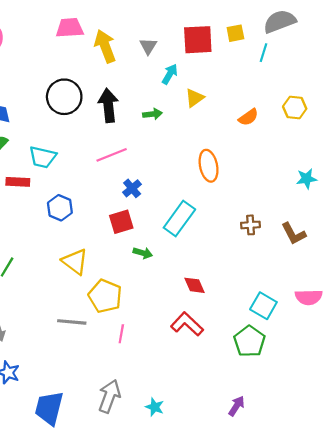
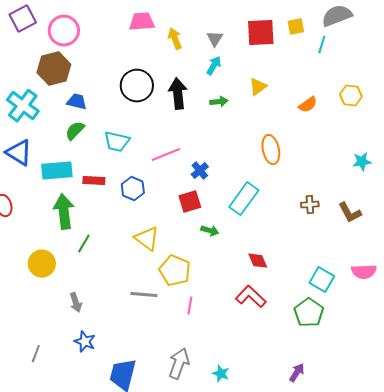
yellow arrow: (105, 46) -> (175, 39), size x0.7
cyan arrow: (170, 74) -> (214, 66), moved
pink line: (112, 155) -> (166, 155), moved
red rectangle: (18, 182) -> (94, 181), moved

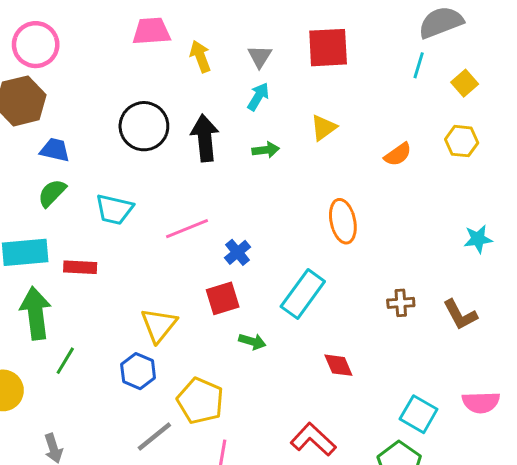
yellow square: (296, 27) -> (465, 83), moved, turned -30
blue hexagon: (133, 189) -> (138, 371), moved
yellow triangle: (147, 239) -> (159, 325), moved, turned 32
red diamond: (258, 261) -> (338, 365), moved
gray line: (144, 295) -> (154, 436), turned -44

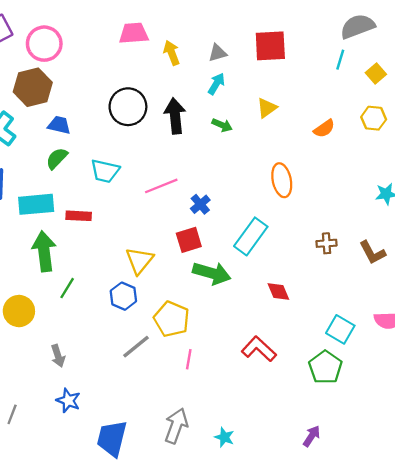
gray triangle: (260, 56) -> (217, 53), turned 42
green arrow: (266, 150) -> (222, 125), turned 30
green arrow: (252, 341) -> (212, 273), size x1.8

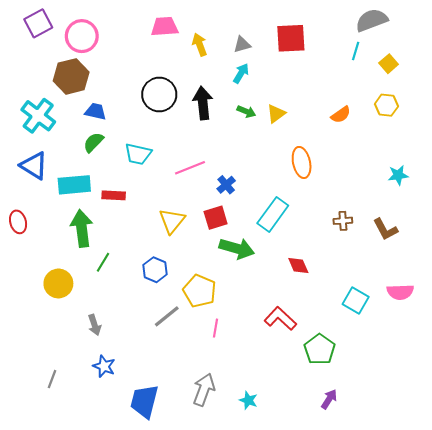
yellow triangle: (267, 108) -> (276, 114), moved
yellow triangle: (139, 261) -> (172, 221), moved
green pentagon: (325, 367) -> (320, 349), moved

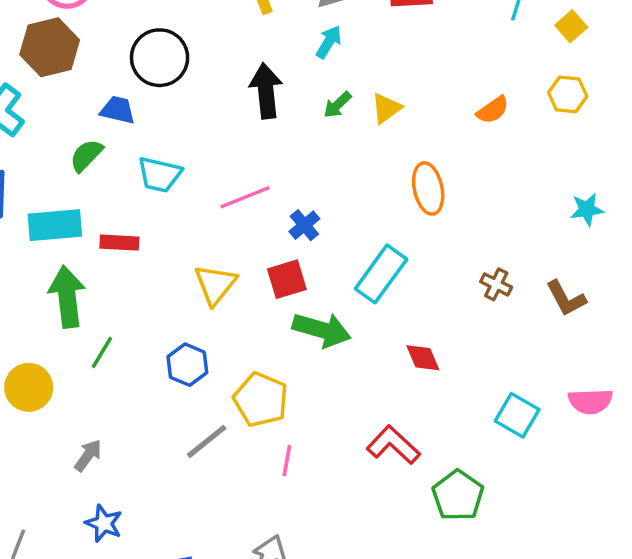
black circle: (159, 95) -> (160, 58), moved
blue trapezoid: (96, 111) -> (118, 110), moved
green arrow: (246, 111) -> (337, 105), turned 114
brown cross: (343, 221) -> (496, 284), turned 30
gray arrow: (94, 325) -> (88, 455), turned -126

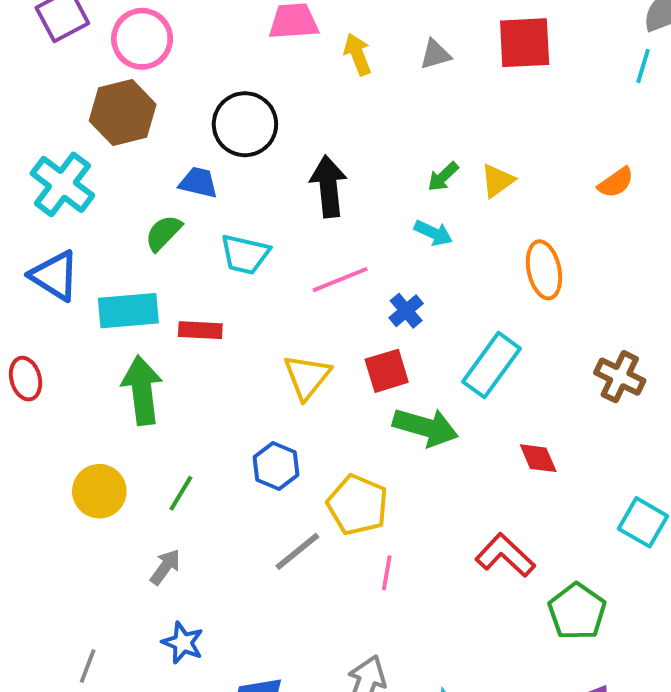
cyan arrow: (329, 42) -> (433, 233), moved, turned 84
black arrow: (266, 91) -> (328, 186), moved
brown cross: (496, 284) -> (620, 377), size x1.4
green line: (102, 352) -> (181, 493), moved

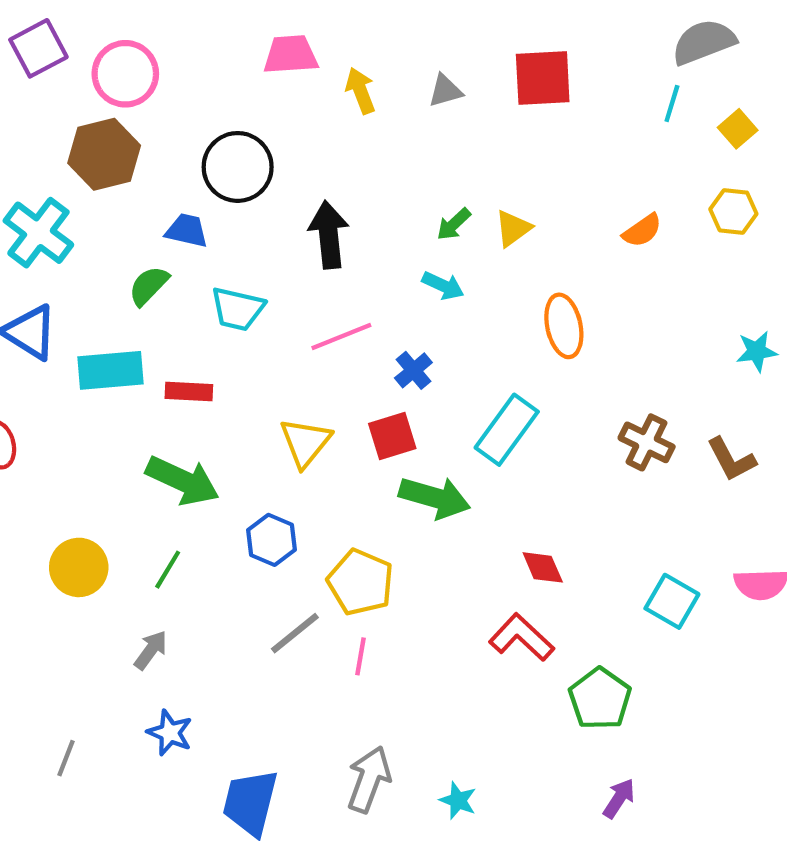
green arrow: (142, 390) -> (183, 481), moved, turned 122
red diamond: (538, 458) -> (543, 567), moved
pink line: (387, 573) -> (360, 656), moved

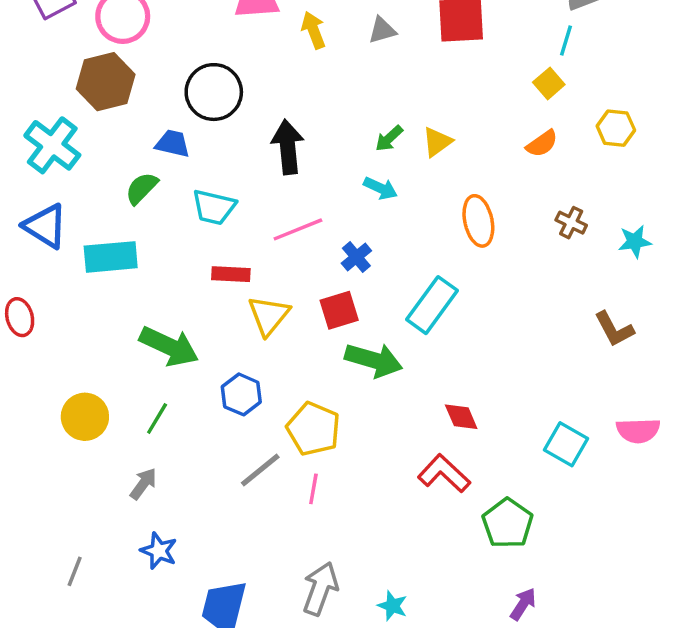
yellow square: (738, 129) -> (549, 83), moved
red rectangle: (189, 392) -> (231, 274), moved
brown cross: (647, 442) -> (571, 223), moved, size x0.7

